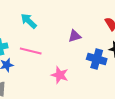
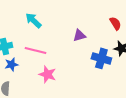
pink star: (60, 75) -> (47, 74), moved

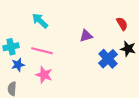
blue cross: (101, 58) -> (108, 59), turned 30
pink star: (47, 74) -> (44, 75), moved

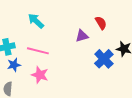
red semicircle: (122, 24) -> (101, 23), moved

